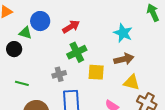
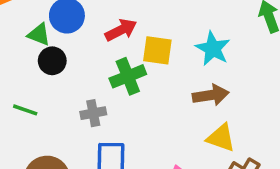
black circle: (14, 49) -> (52, 61), moved
yellow square: (96, 72) -> (157, 50), moved
green line: (22, 83) -> (25, 110), moved

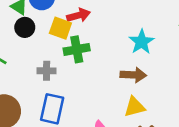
yellow square: (157, 50) -> (60, 28), moved
yellow triangle: (221, 138) -> (135, 107), turned -45

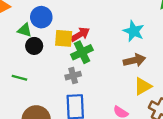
red arrow: (78, 15) -> (80, 34), moved
gray cross: (47, 71) -> (73, 76), moved

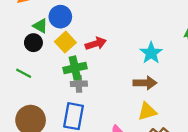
yellow square: (64, 38) -> (65, 42), moved, turned 30
black circle: (34, 46) -> (33, 43), moved
green cross: (82, 52) -> (75, 68), moved

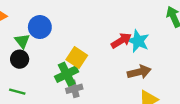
green triangle: (40, 26) -> (22, 41), turned 35
yellow square: (65, 42) -> (77, 57), moved
red arrow: (96, 44) -> (121, 41), moved

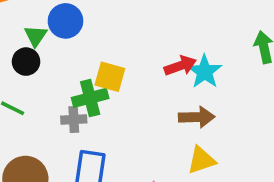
yellow square: (77, 57) -> (110, 77), turned -30
gray cross: (74, 89) -> (74, 119), moved

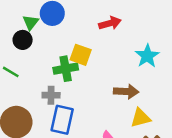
red arrow: (180, 66) -> (110, 23), moved
brown arrow: (197, 117) -> (126, 91), moved
gray cross: (74, 119) -> (51, 95), moved

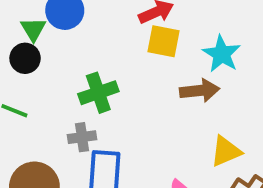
yellow square: (81, 55) -> (163, 41), moved
brown arrow: (126, 91) -> (200, 91), moved

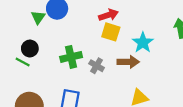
black circle: (25, 58) -> (30, 48), moved
gray cross: (82, 137) -> (97, 66), moved, turned 32

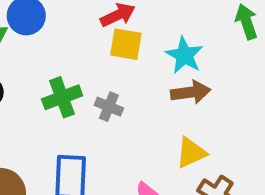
brown arrow: (128, 62) -> (191, 92), moved

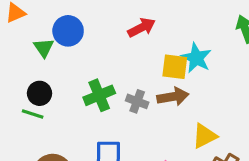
yellow square: (126, 44) -> (175, 67), moved
brown arrow: (191, 92) -> (173, 97), moved

